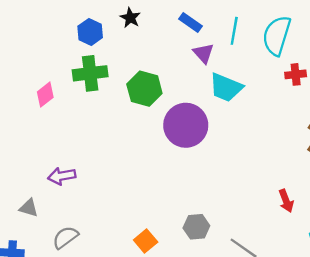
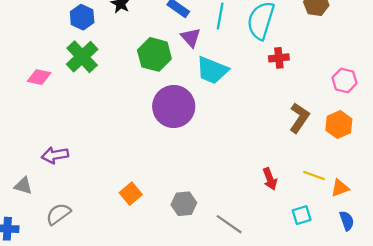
green cross: (90, 73) -> (82, 57), turned -36
green hexagon: (144, 89) -> (154, 54), moved
pink diamond: (45, 95) -> (39, 77), turned 50
orange square: (146, 241) -> (131, 194), moved

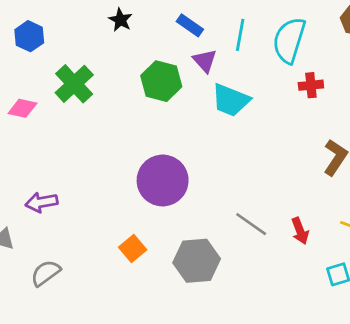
blue hexagon: (82, 17) -> (29, 36), moved
purple circle: (174, 106) -> (163, 180), moved
gray hexagon: (184, 204) -> (197, 261), size x1.5
gray line: (229, 224) -> (251, 224), moved

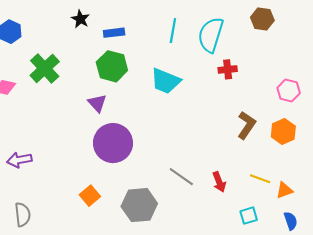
blue rectangle: (190, 25) -> (114, 33), moved, turned -42
purple triangle: (205, 61) -> (97, 103), moved
gray semicircle: (46, 273) -> (23, 215), turned 120

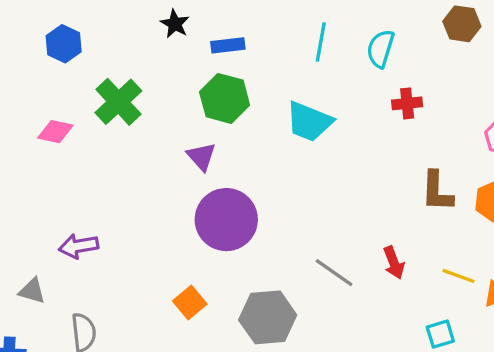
cyan semicircle: (211, 35) -> (381, 49), size x0.7
brown L-shape: (247, 125) -> (437, 191), turned 148
red arrow: (219, 182) -> (394, 263), moved

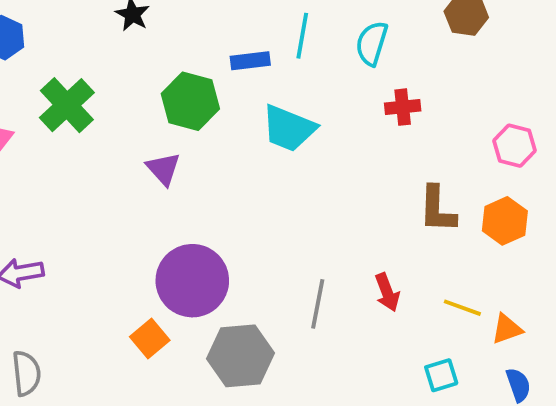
blue rectangle: (228, 45) -> (250, 61), moved
purple circle: (226, 220) -> (192, 281), moved
gray line: (334, 273) -> (318, 304), turned 66

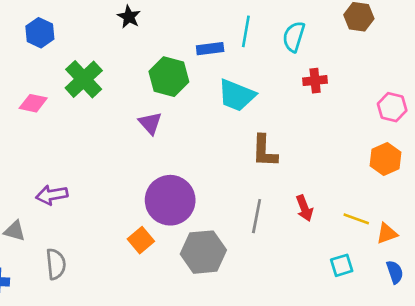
brown L-shape: (437, 209) -> (265, 151), moved

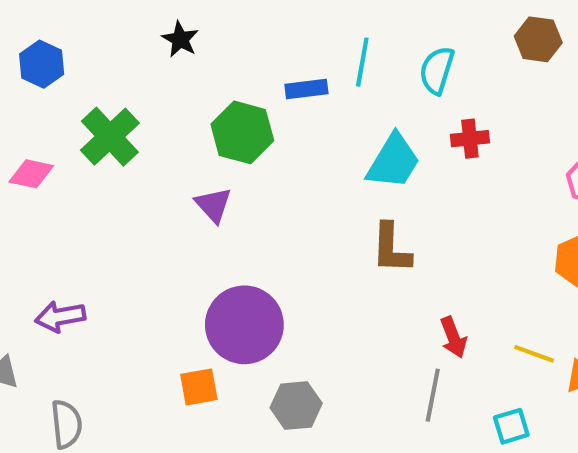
cyan trapezoid: (237, 95) -> (393, 161), moved, turned -81
gray line: (257, 216) -> (433, 395), moved
orange square: (141, 240) -> (199, 387), turned 30
gray hexagon: (203, 252) -> (296, 406), size x0.7

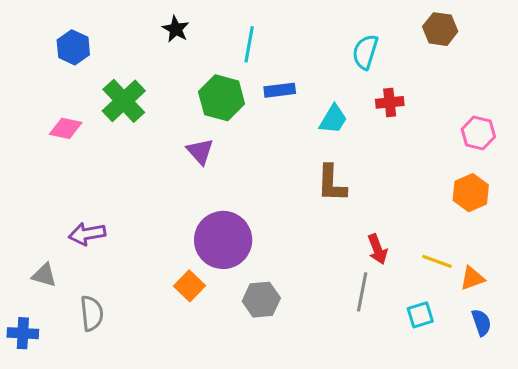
cyan line: (362, 62) -> (249, 44), moved
blue rectangle: (306, 89) -> (280, 90), moved
cyan trapezoid: (393, 161) -> (333, 119), size x0.7
orange square: (199, 387) -> (189, 286), turned -36

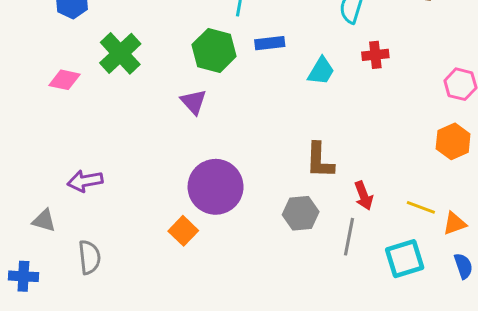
brown L-shape: (332, 183) -> (320, 160), moved
gray hexagon: (261, 300) -> (301, 213), moved
cyan square: (420, 315) -> (405, 259), size x1.5

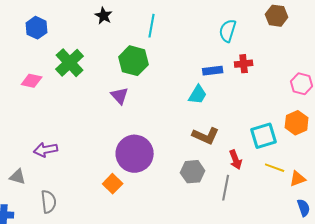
blue rectangle: (270, 43) -> (213, 71), moved
cyan trapezoid: (321, 71) -> (198, 95), moved
brown L-shape: (320, 160) -> (206, 136), turned -68
cyan square: (405, 259) -> (264, 136), moved

